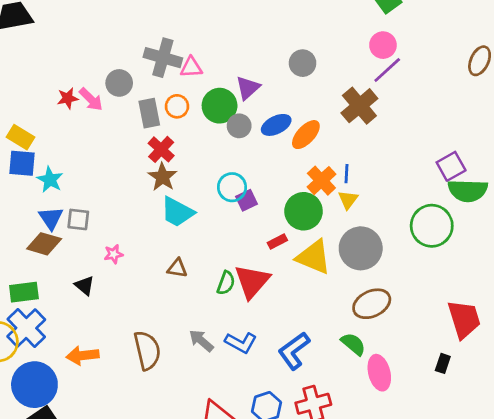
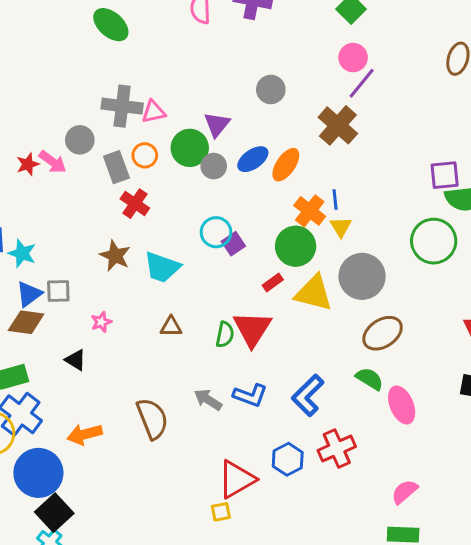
purple square: (451, 166) -> (445, 175), turned 32
brown star: (163, 177) -> (115, 256), moved
blue triangle: (51, 218) -> (29, 294), turned 36

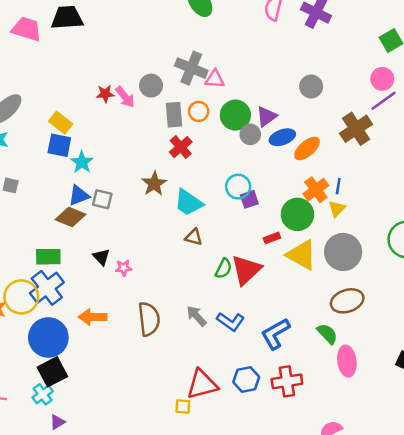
purple triangle: (217, 124) -> (266, 117), moved
pink star: (101, 322) -> (124, 268), moved
brown triangle: (171, 327) -> (194, 237), moved

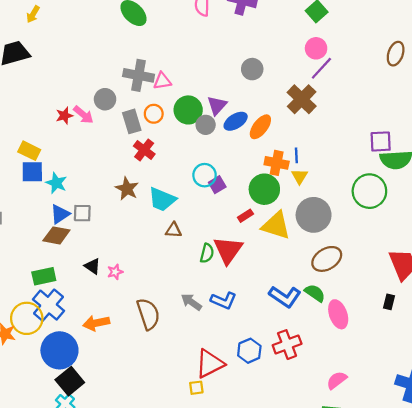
orange cross: (316, 190) -> (277, 163), turned -30
blue L-shape: (275, 334) -> (285, 297), moved, turned -104

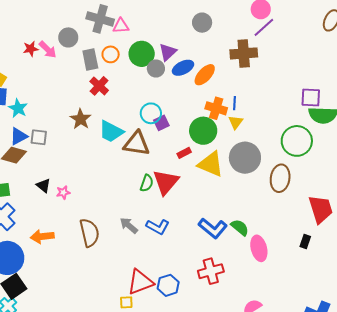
brown cross: (302, 99) -> (244, 53), turned 36
brown triangle: (174, 230) -> (137, 144), moved, size x1.8
brown ellipse: (327, 259) -> (280, 178), moved, turned -56
blue hexagon: (249, 351) -> (168, 285), moved

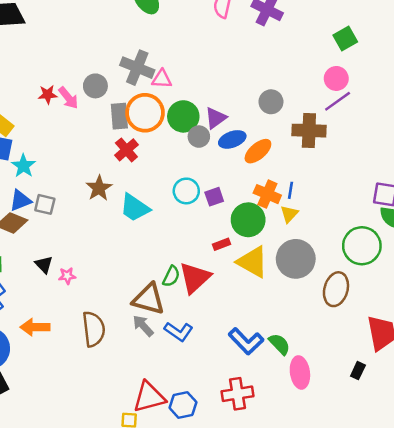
gray circle: (202, 23) -> (271, 102), moved
orange circle: (111, 54) -> (145, 113), size x1.8
purple square: (161, 123) -> (214, 197), moved
brown triangle: (137, 144) -> (149, 299), moved

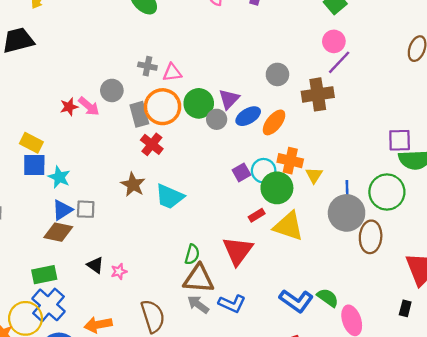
gray cross: (137, 68) -> (147, 66), size x0.6
blue line: (291, 190) -> (347, 188), moved
cyan circle: (186, 191) -> (264, 171), moved
gray circle: (296, 259) -> (347, 213), moved
green semicircle: (171, 276) -> (192, 254), moved

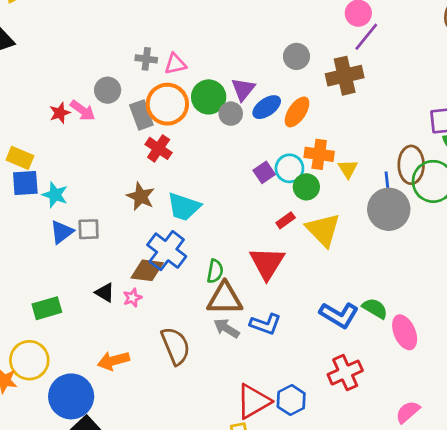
green circle: (277, 188) -> (306, 187), size x0.7
yellow triangle: (288, 226) -> (323, 230), turned 32
brown diamond: (58, 232) -> (147, 270), moved
brown ellipse: (371, 237) -> (411, 165), moved
blue cross: (48, 305) -> (167, 251), moved

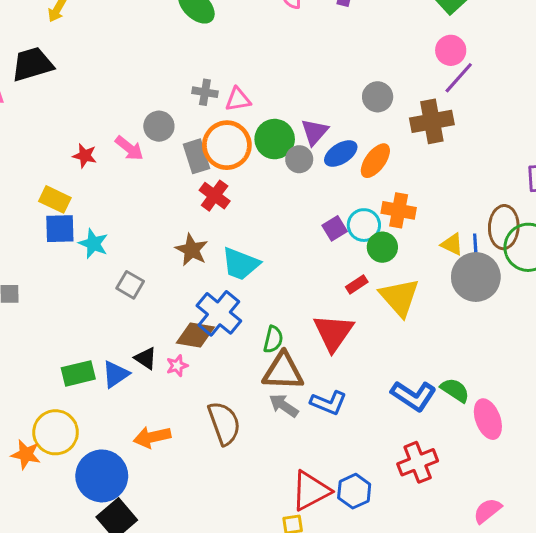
red star: (60, 113) -> (85, 156), moved, turned 30
yellow triangle: (348, 169) -> (452, 244), moved, turned -35
gray square: (89, 229) -> (130, 285), turned 30
blue triangle: (62, 232) -> (116, 374), moved

